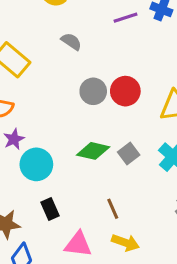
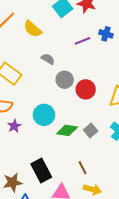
gray circle: (93, 91) -> (65, 80), moved
cyan circle: (36, 164) -> (44, 115), moved
black rectangle: (50, 209) -> (41, 171), size x1.6

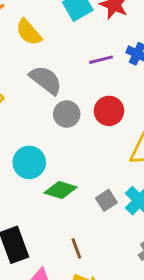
gray semicircle: (48, 59) -> (46, 80), size x1.6
red circle: (86, 89) -> (109, 111), moved
gray square: (91, 130) -> (106, 200), moved

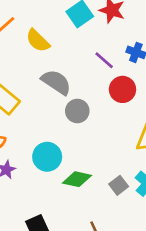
purple line: (101, 60) -> (104, 60), turned 60
red circle: (109, 111) -> (123, 89), moved

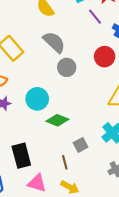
purple line: (104, 60) -> (95, 17), moved
gray square: (119, 185) -> (81, 145), moved

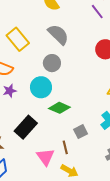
gray circle: (67, 67) -> (52, 63), moved
black rectangle: (21, 156) -> (26, 127), moved, turned 55
pink triangle: (37, 183) -> (45, 157), moved, turned 36

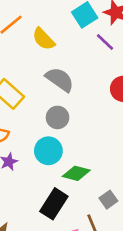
black rectangle: (26, 127) -> (54, 204), moved

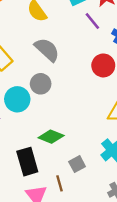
cyan circle: (48, 151) -> (17, 99), moved
black rectangle: (54, 204) -> (27, 162), turned -56

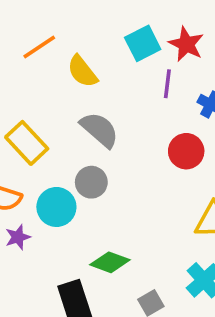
purple line: (92, 21) -> (167, 84), turned 48

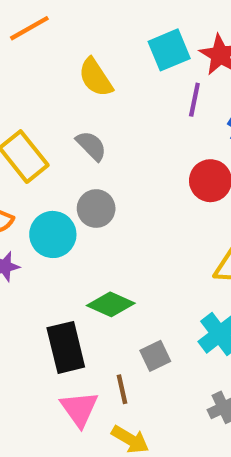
orange line: (39, 47) -> (29, 28), moved
gray semicircle: (99, 130) -> (91, 146), moved, size x0.7

